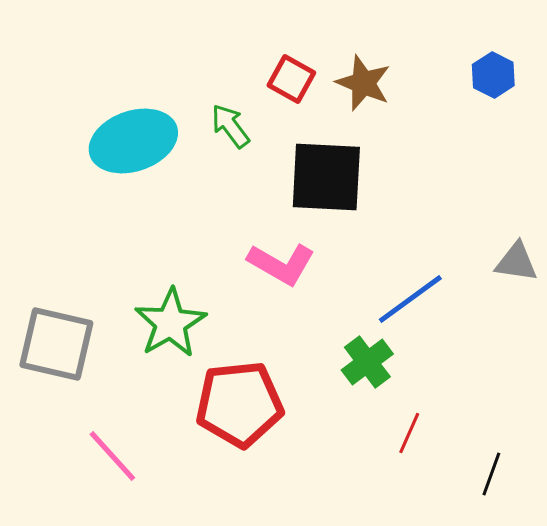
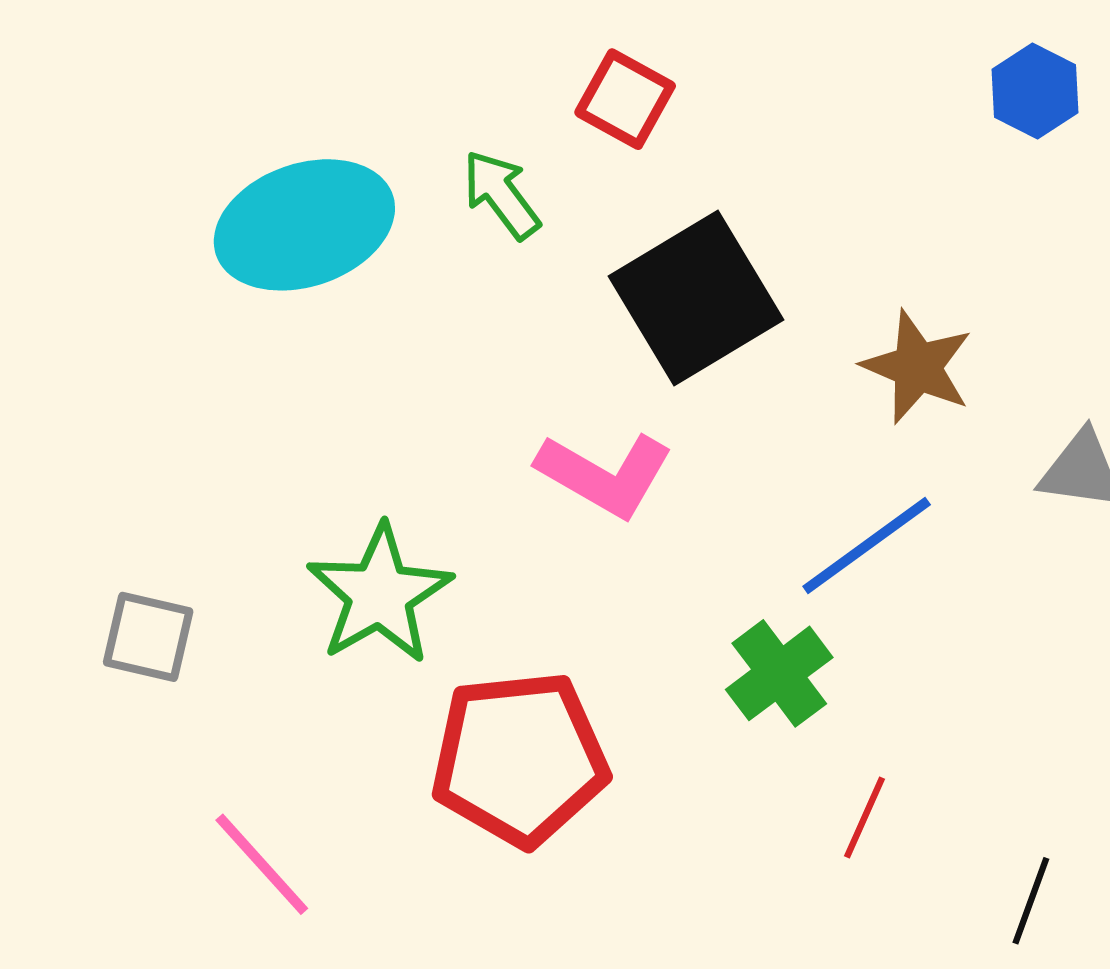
brown star: (363, 83) -> (917, 367), moved
black square: (326, 177) -> (696, 298), turned -34
gray square: (56, 344) -> (148, 637), size x0.6

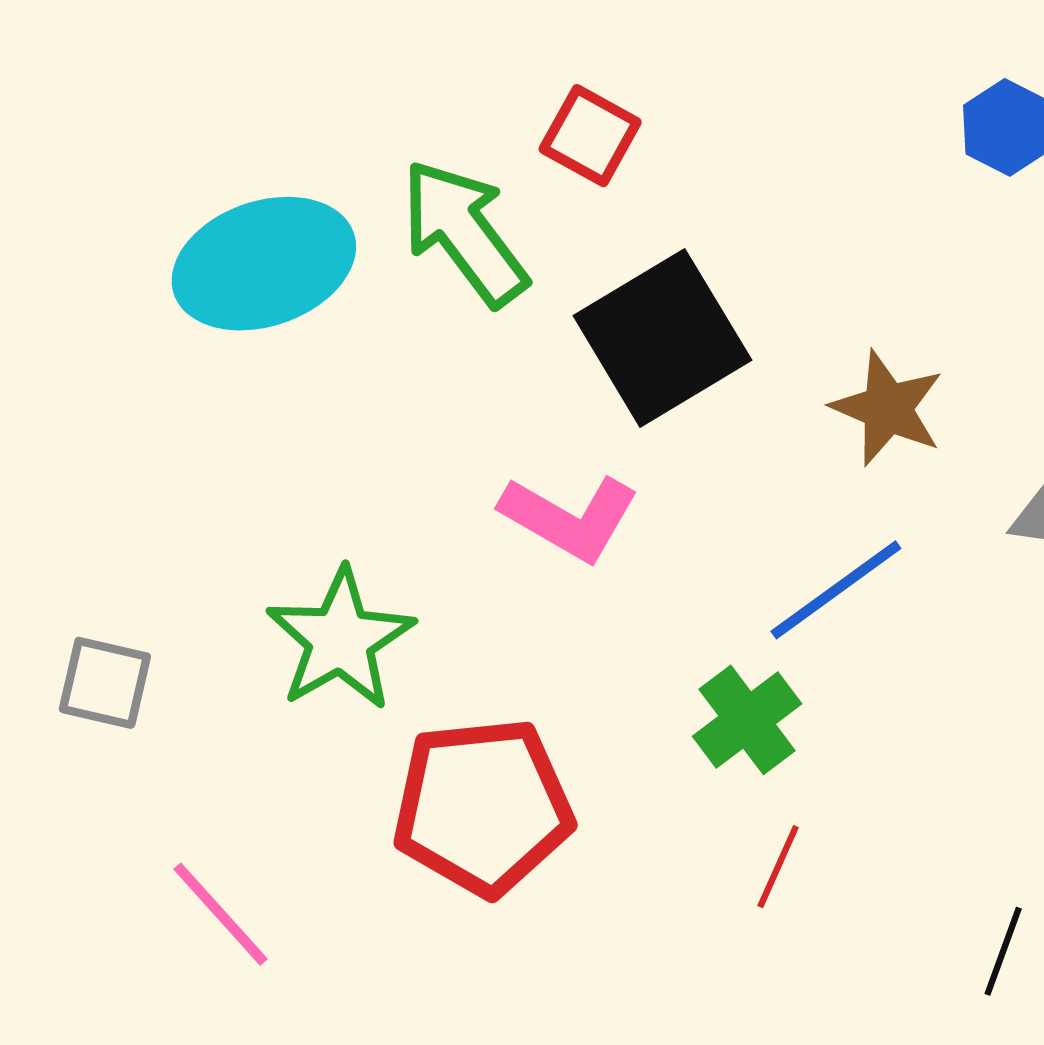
green arrow: (501, 194) -> (464, 233), size x1.6
red line: (865, 818) -> (778, 867), moved

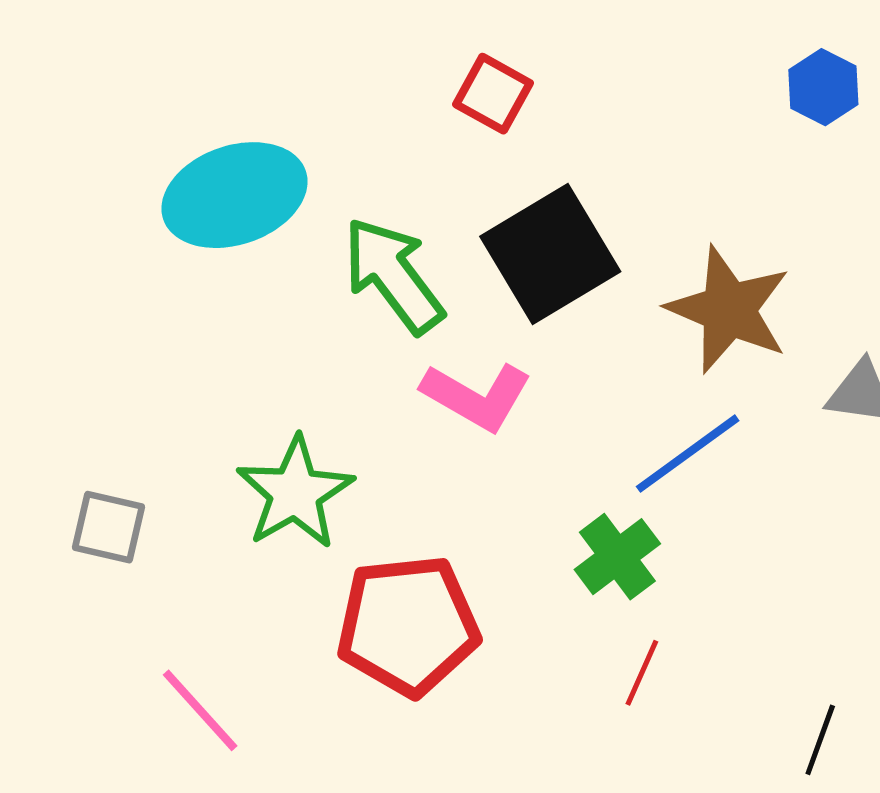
green arrow: (464, 233) -> (393, 275), moved
brown star: (888, 408) -> (729, 310), size x1.4

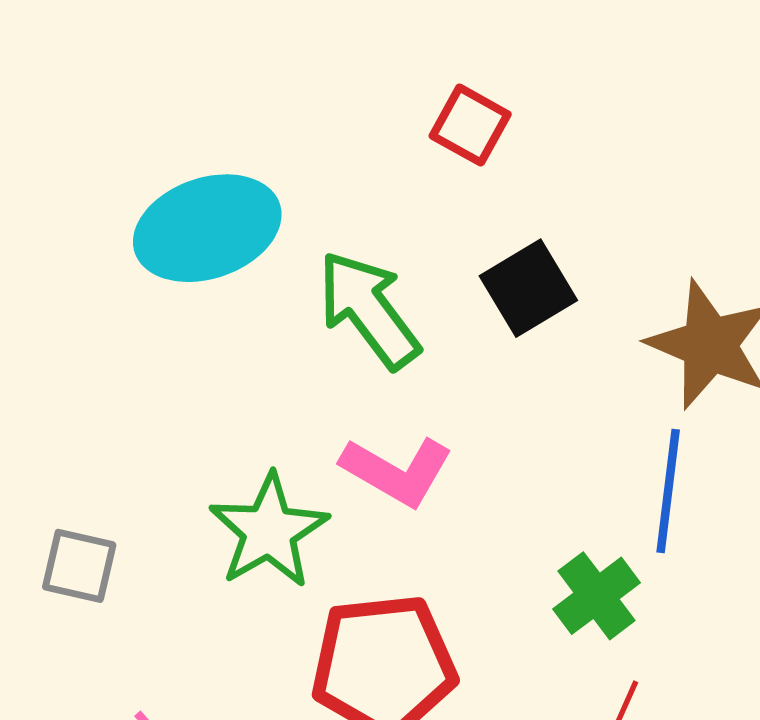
black square: (550, 254) -> (528, 288), size x0.7
pink L-shape: (477, 396) -> (397, 471), moved
blue line: (688, 454) -> (668, 491), turned -47

